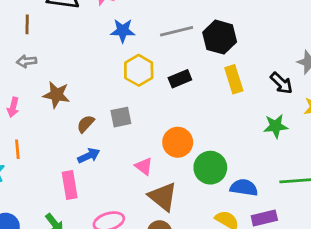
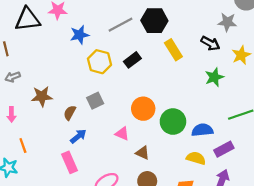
brown triangle: (163, 197) -> (143, 153), size x0.6

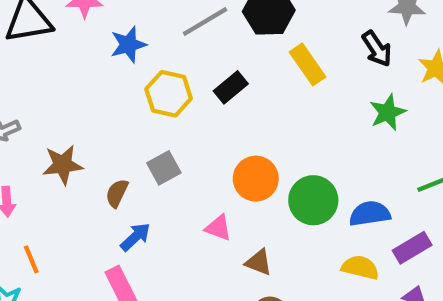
black arrow: (210, 43) -> (377, 49), turned 30

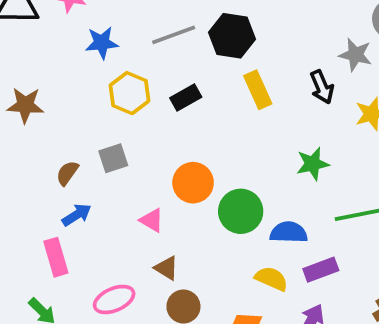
green star: (388, 112) -> (313, 164), moved
brown star: (63, 165) -> (25, 105), moved
brown triangle: (259, 262) -> (166, 268), moved

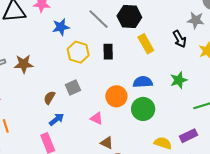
gray line: (174, 35) -> (98, 19), turned 70
black rectangle: (186, 98) -> (108, 52), turned -56
blue semicircle: (289, 232) -> (143, 82), moved

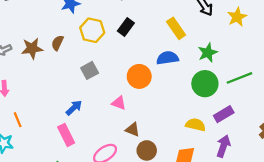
yellow rectangle: (146, 44) -> (176, 28), moved
black rectangle: (108, 52) -> (126, 27), turned 42
brown semicircle: (49, 98) -> (57, 43), moved
green circle: (143, 109) -> (205, 84), moved

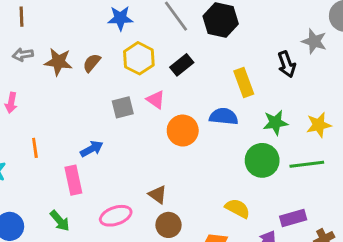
yellow star: (237, 17) -> (319, 125), moved
pink triangle: (119, 103) -> (156, 100), moved
purple rectangle: (224, 114) -> (293, 218), moved
orange line: (18, 120) -> (35, 148), moved

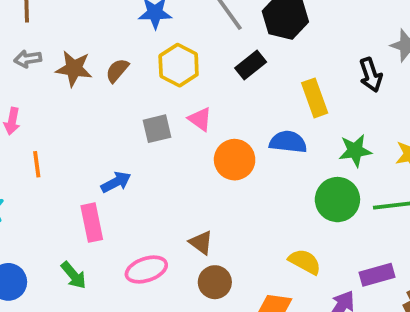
black rectangle: (182, 65) -> (251, 65), moved
orange line: (35, 148) -> (37, 164), moved

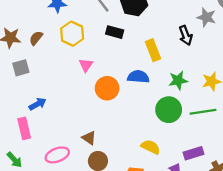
black rectangle: (251, 65) -> (115, 32), turned 56
pink triangle: (200, 119) -> (86, 65), turned 32
gray square: (157, 129) -> (21, 68), moved

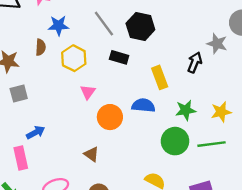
black arrow: (186, 35) -> (195, 62), turned -138
brown semicircle: (36, 38) -> (41, 47), moved, turned 144
brown triangle: (89, 138) -> (91, 154), moved

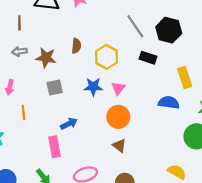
blue star: (59, 26) -> (93, 87), moved
orange circle: (110, 117) -> (118, 117), moved

